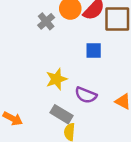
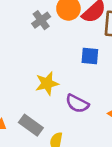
gray rectangle: (61, 114) -> (31, 125), moved

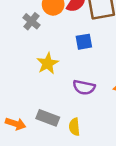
yellow star: (47, 83) -> (48, 63), moved

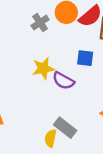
purple semicircle: (84, 87) -> (63, 81), moved
gray rectangle: (48, 118) -> (65, 128), moved

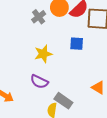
purple semicircle: (63, 81) -> (39, 82), moved

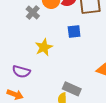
purple semicircle: (39, 82) -> (21, 72), moved

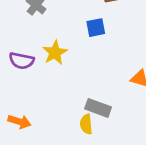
purple semicircle: (21, 72) -> (22, 61), moved

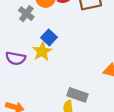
blue square: (96, 28) -> (49, 37), moved, turned -35

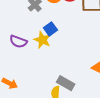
yellow star: (42, 51) -> (42, 40), turned -30

